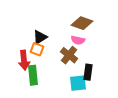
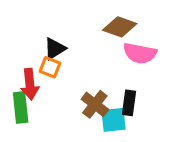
pink semicircle: (78, 40) -> (140, 53), moved, size x1.5
brown cross: (69, 55) -> (95, 104), moved
green rectangle: (33, 75) -> (21, 107), moved

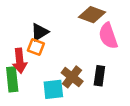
pink semicircle: (140, 53) -> (108, 36), turned 60
cyan square: (114, 120) -> (53, 89), moved

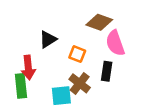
orange square: (36, 47) -> (77, 54), moved
black rectangle: (99, 76) -> (107, 71), moved

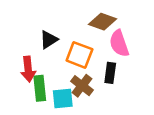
orange square: (77, 54) -> (79, 55), size x1.5
green rectangle: (21, 86) -> (40, 88), moved

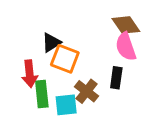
brown diamond: (103, 22) -> (126, 25), moved, turned 36
orange square: (79, 55) -> (65, 59), moved

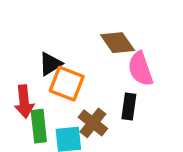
brown diamond: (126, 25) -> (117, 43), moved

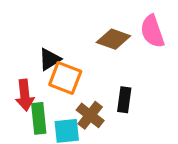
brown diamond: (117, 43) -> (113, 39), turned -36
pink semicircle: (140, 69) -> (152, 31), moved

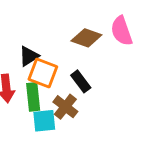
black rectangle: (124, 100) -> (81, 81), moved, turned -45
green rectangle: (39, 118) -> (33, 97), moved

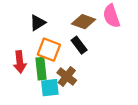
black triangle: (29, 56) -> (38, 23), moved
black rectangle: (81, 81) -> (79, 45), moved

